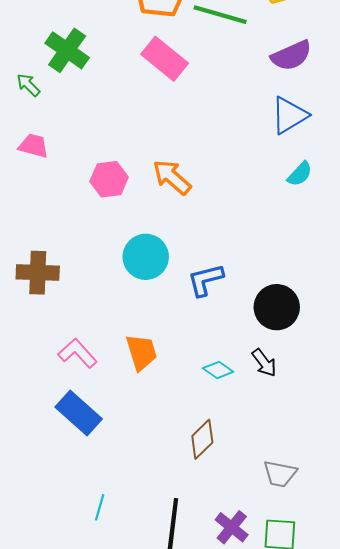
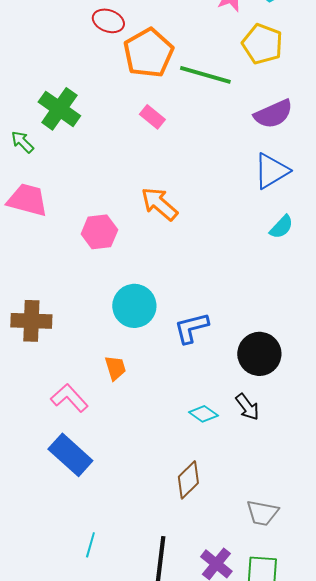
pink rectangle: (165, 59) -> (152, 117), size x0.6
pink trapezoid: (34, 146) -> (27, 200), size x1.4
orange arrow: (172, 177) -> (159, 204), moved
orange trapezoid: (142, 352) -> (115, 368), moved, size x0.7

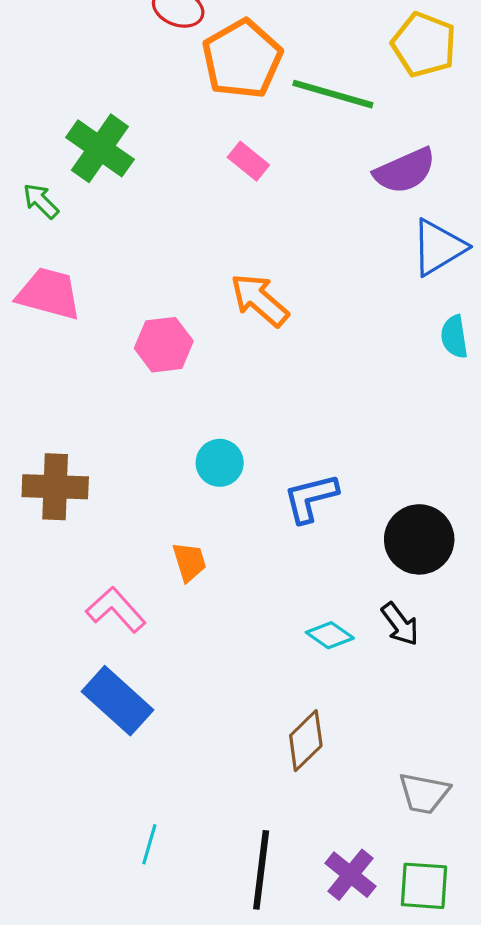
purple semicircle: (273, 114) -> (405, 171), moved
cyan semicircle: (281, 227) -> (454, 337), turned 128
cyan circle: (134, 306) -> (220, 463), size x0.7

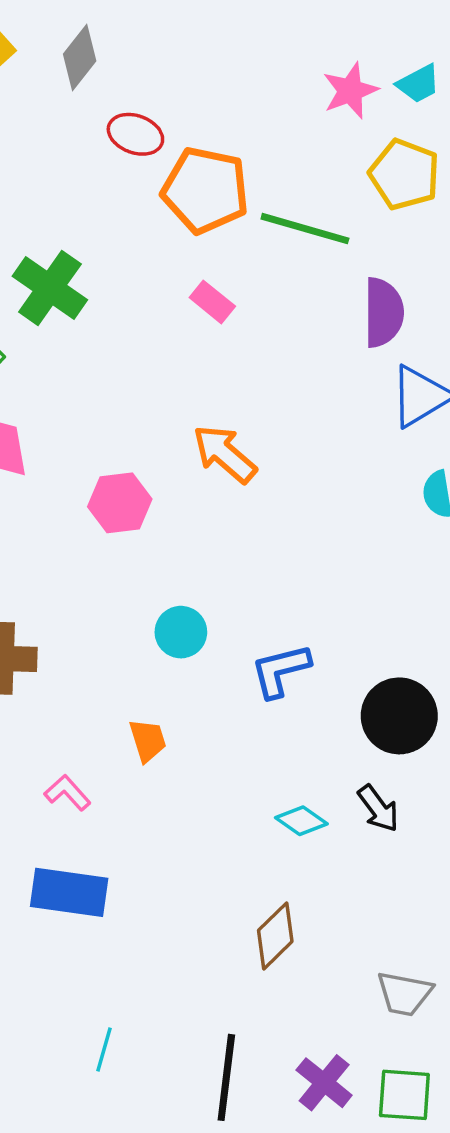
orange pentagon: (242, 59) -> (205, 190), turned -30
purple semicircle: (405, 171) -> (384, 312), turned -66
pink L-shape: (116, 610) -> (67, 793), size x0.7
blue rectangle: (117, 701) -> (69, 892), turned -34

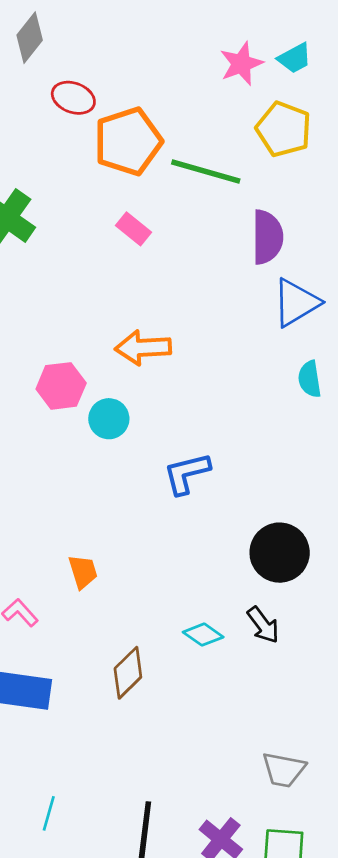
orange pentagon: (205, 190) -> (128, 141), turned -30
orange arrow: (225, 454) -> (143, 348), turned -44
cyan circle: (181, 632) -> (109, 419), moved
blue L-shape: (280, 670) -> (187, 473), moved
brown diamond: (275, 936) -> (128, 673), moved

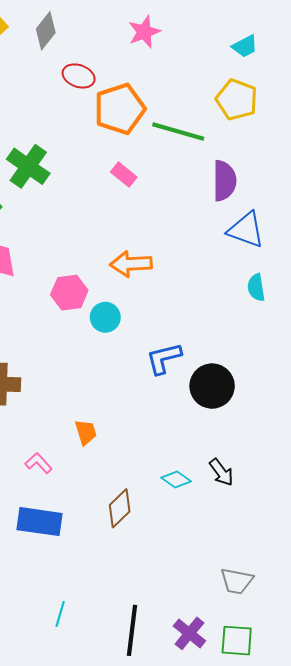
pink star: (241, 64) -> (144, 32), moved
blue triangle: (296, 303) -> (246, 230), turned 51
black circle: (280, 553) -> (212, 386), moved

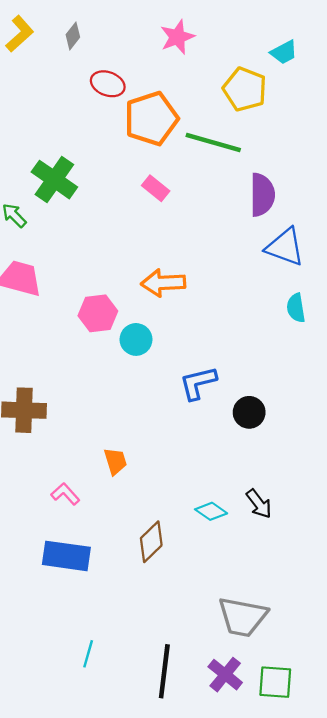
gray diamond: (46, 31) -> (73, 36), size x0.7
yellow pentagon: (237, 100) -> (245, 89), moved
black circle: (212, 386) -> (249, 412), size x0.7
gray trapezoid: (237, 581) -> (243, 617), moved, size x1.4

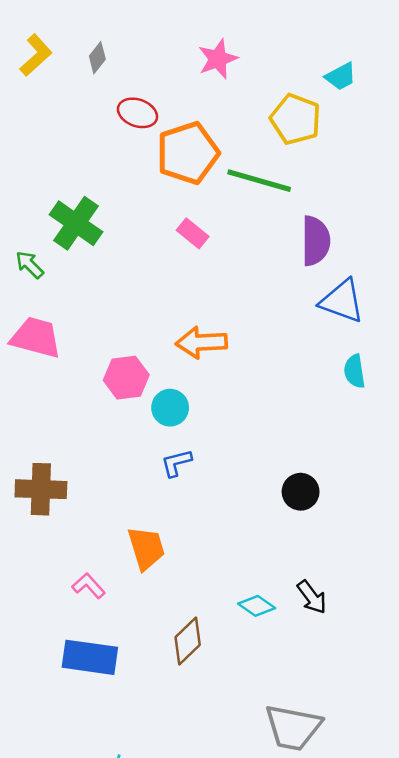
blue L-shape: (198, 383) -> (176, 463), moved, size x0.7
orange trapezoid: (115, 461) -> (146, 548), size x1.4

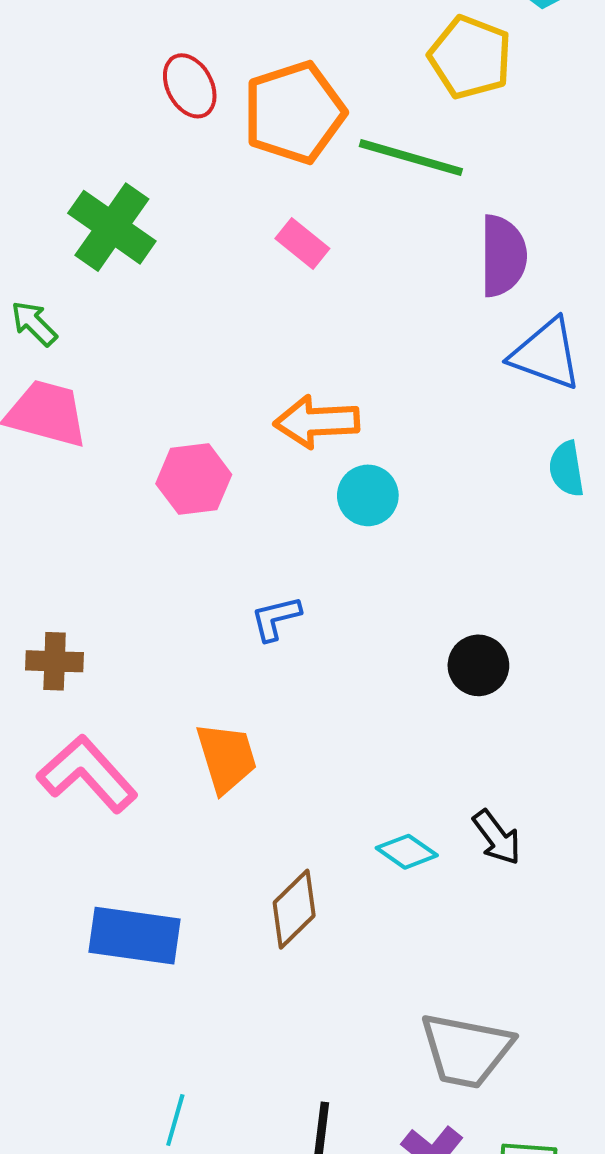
red ellipse: (137, 113) -> (190, 86), moved, turned 42
green arrow: (30, 265) -> (34, 323), moved
cyan circle: (170, 408) -> (368, 495), moved
brown cross: (41, 489) -> (55, 661), size x0.7
pink L-shape: (89, 586) -> (87, 774), moved, size x1.8

